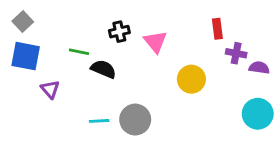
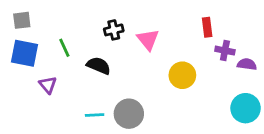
gray square: (23, 21) -> (22, 20), turned 36
green line: (79, 52) -> (64, 48), moved, turned 54

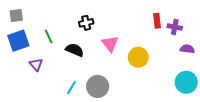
pink triangle: (148, 40) -> (110, 44), moved
purple cross: (225, 51) -> (175, 27), moved
blue square: (25, 53) -> (18, 41), turned -30
cyan line: (95, 115) -> (72, 87), turned -56

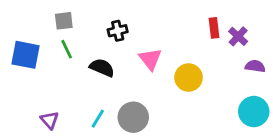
gray square: (16, 16) -> (64, 21), moved
purple cross: (175, 27) -> (238, 36), turned 32
blue square: (18, 41) -> (26, 55), turned 30
purple triangle: (36, 65) -> (50, 120), moved

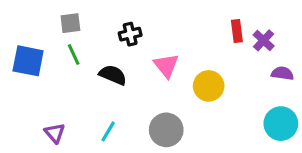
gray circle: (133, 117) -> (166, 130), moved

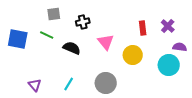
gray square: (70, 23) -> (54, 14), moved
red rectangle: (237, 31) -> (143, 28), moved
green line: (74, 55) -> (47, 35), turned -40
cyan circle: (281, 124) -> (169, 65), moved

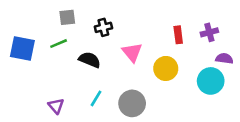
purple cross: (168, 26) -> (209, 32), turned 32
green line: (47, 35) -> (59, 44), turned -48
cyan line: (69, 84) -> (96, 98), moved
purple triangle: (35, 85) -> (56, 106), moved

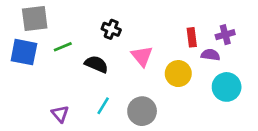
gray square: (67, 17) -> (35, 19), moved, size x1.5
black cross: (103, 27) -> (111, 29), turned 35
purple semicircle: (224, 59) -> (210, 55), moved

